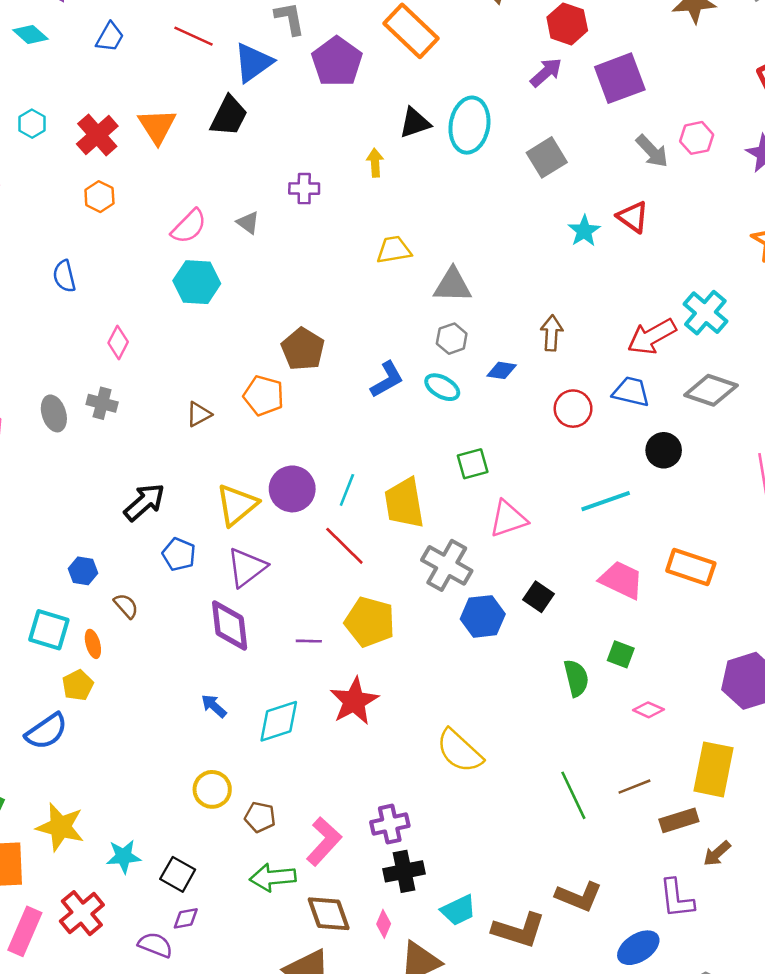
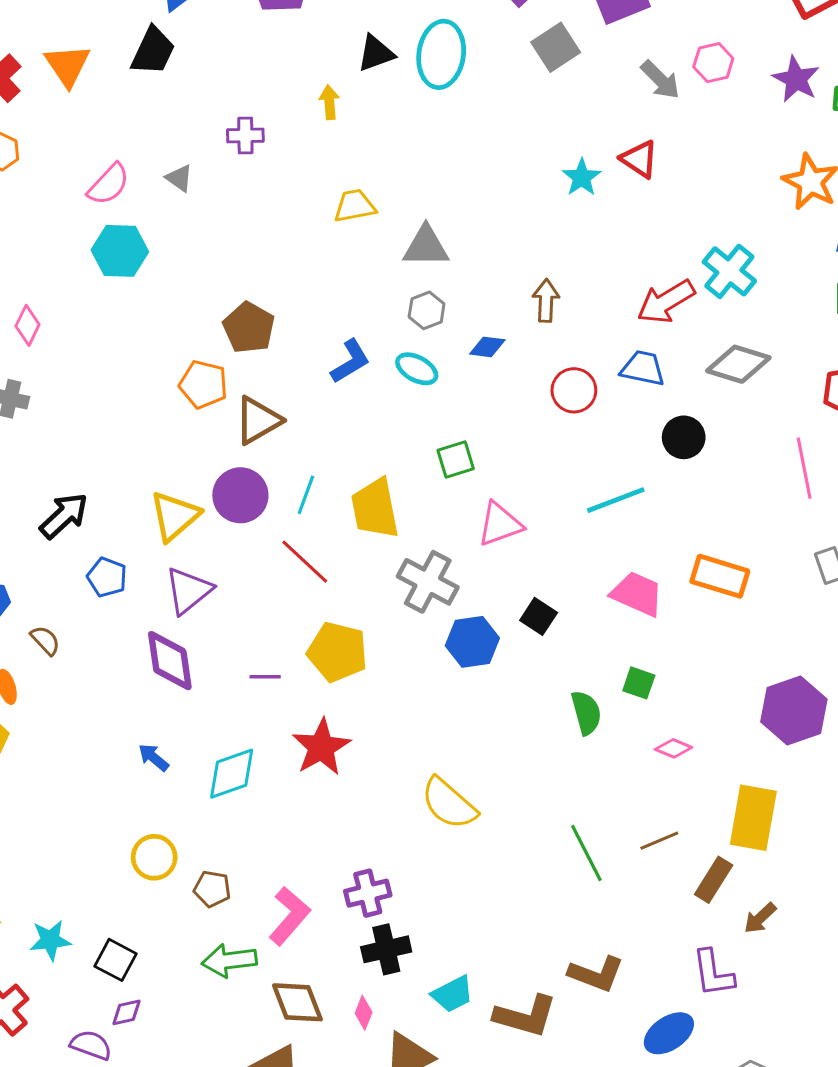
gray square: (547, 157) -> (556, 47), moved
brown triangle: (199, 414) -> (258, 420), moved, size x1.6
brown rectangle: (679, 820) -> (714, 880), turned -39

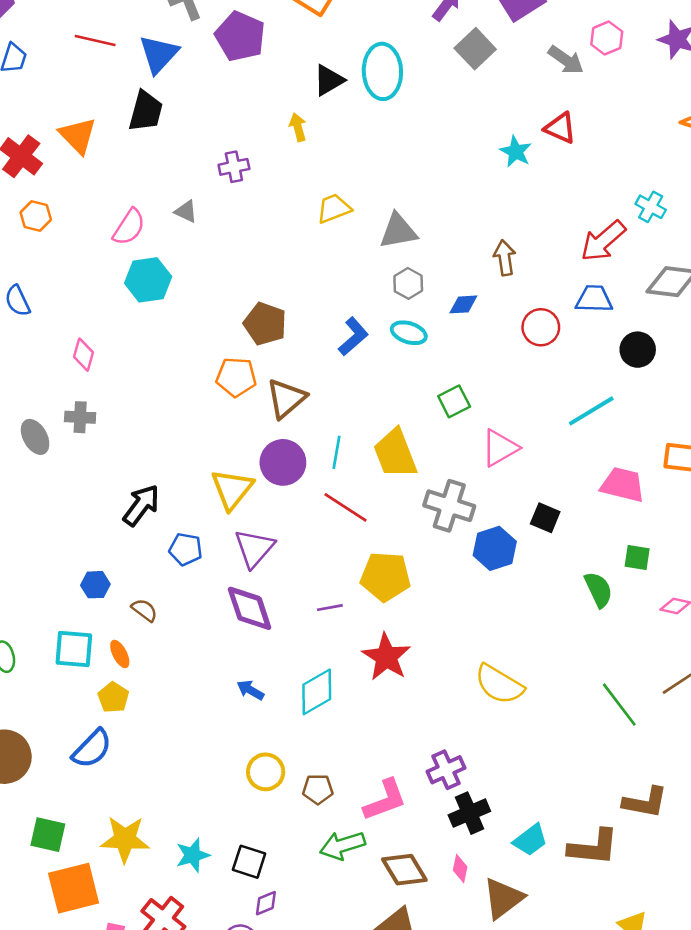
cyan cross: (729, 271) -> (651, 207), size x0.7
pink L-shape: (289, 916) -> (385, 800), turned 39

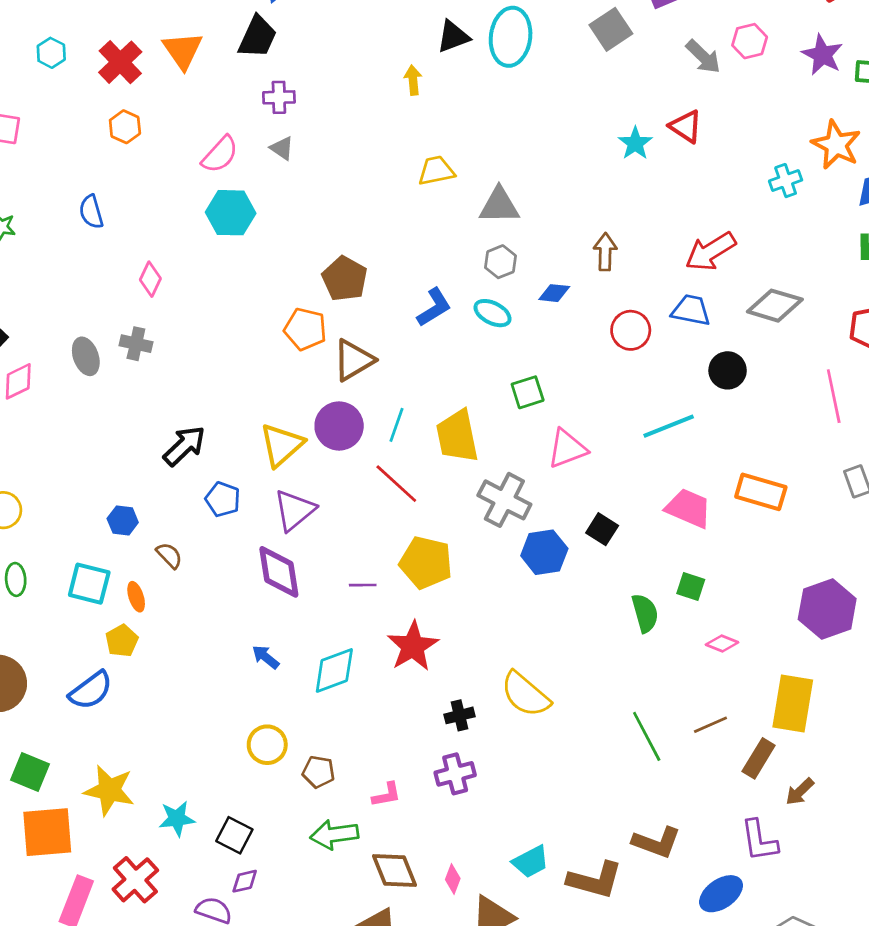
purple cross: (234, 167) -> (279, 97), moved
cyan cross: (651, 207) -> (786, 181), moved, turned 32
pink L-shape: (385, 800) -> (387, 795), size x0.6
black cross: (469, 813) -> (460, 715), moved, size x0.7

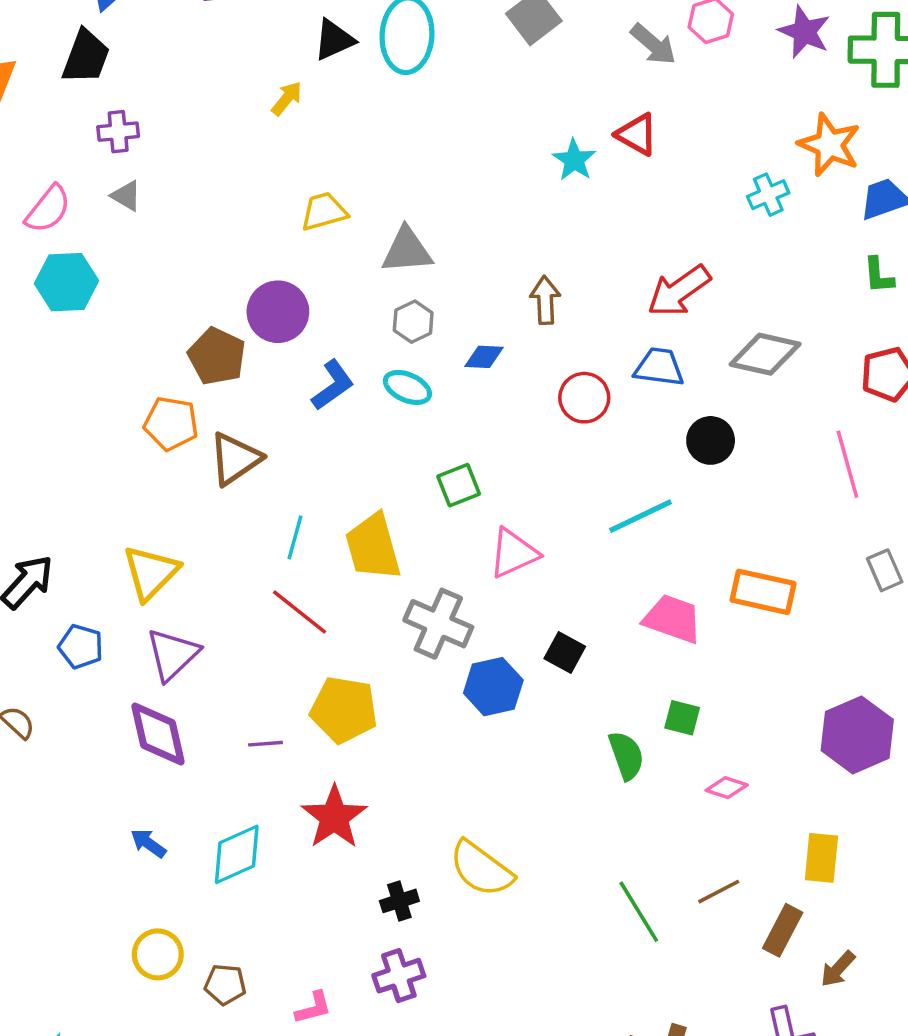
yellow arrow: (413, 80) -> (287, 98), turned 48
purple circle: (339, 426) -> (278, 312), moved
yellow rectangle: (793, 704) -> (821, 858), size x0.7

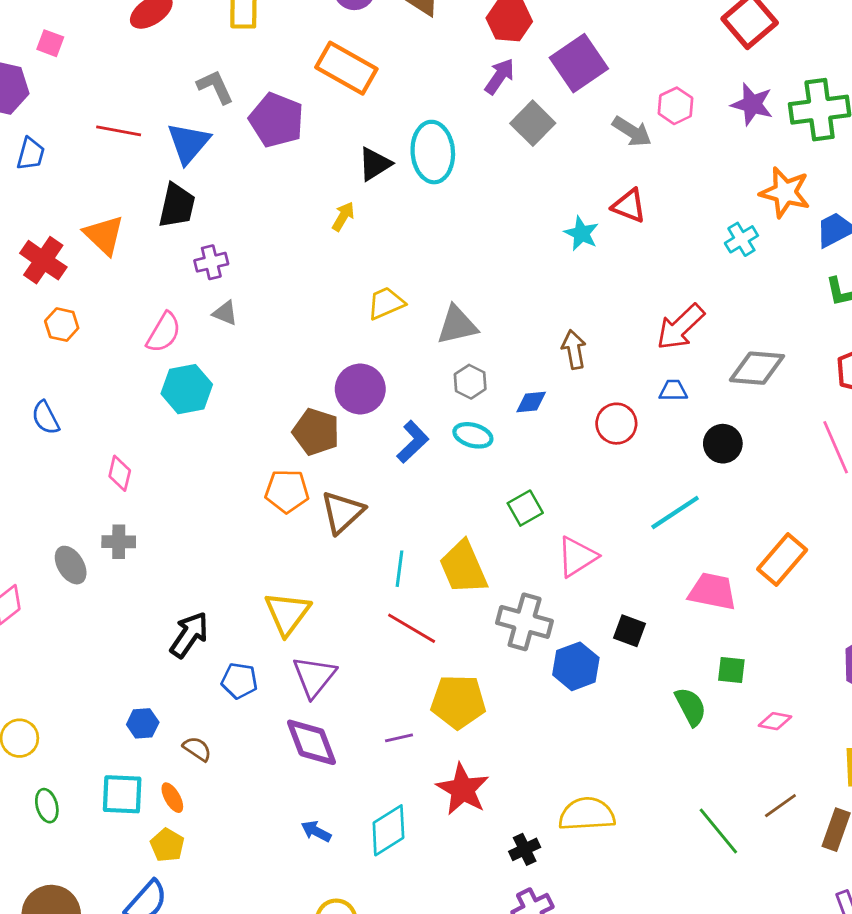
blue trapezoid: (659, 367) -> (673, 390), size x0.7
orange rectangle: (763, 592) -> (782, 560), turned -54
yellow semicircle: (481, 869) -> (587, 814), turned 148

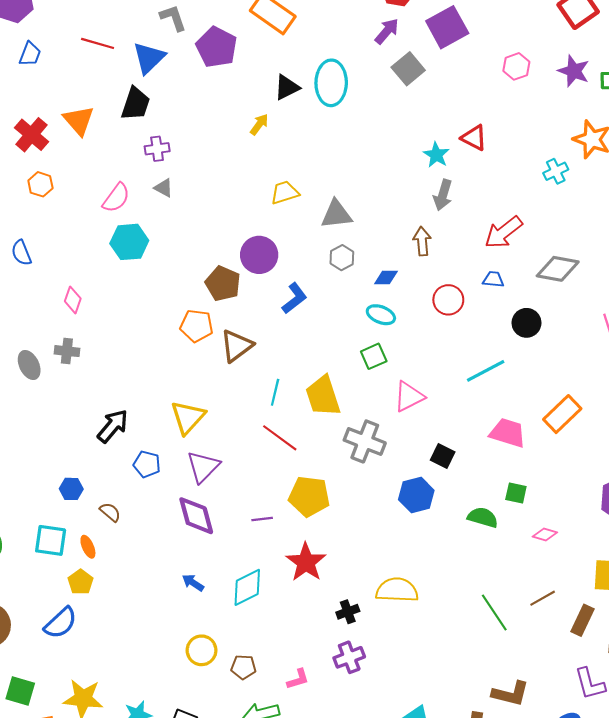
gray arrow: (632, 131) -> (443, 195), moved, turned 68
cyan ellipse: (473, 435) -> (381, 315), moved
blue hexagon: (576, 666) -> (416, 495), moved
green semicircle: (691, 707) -> (483, 517), turned -52

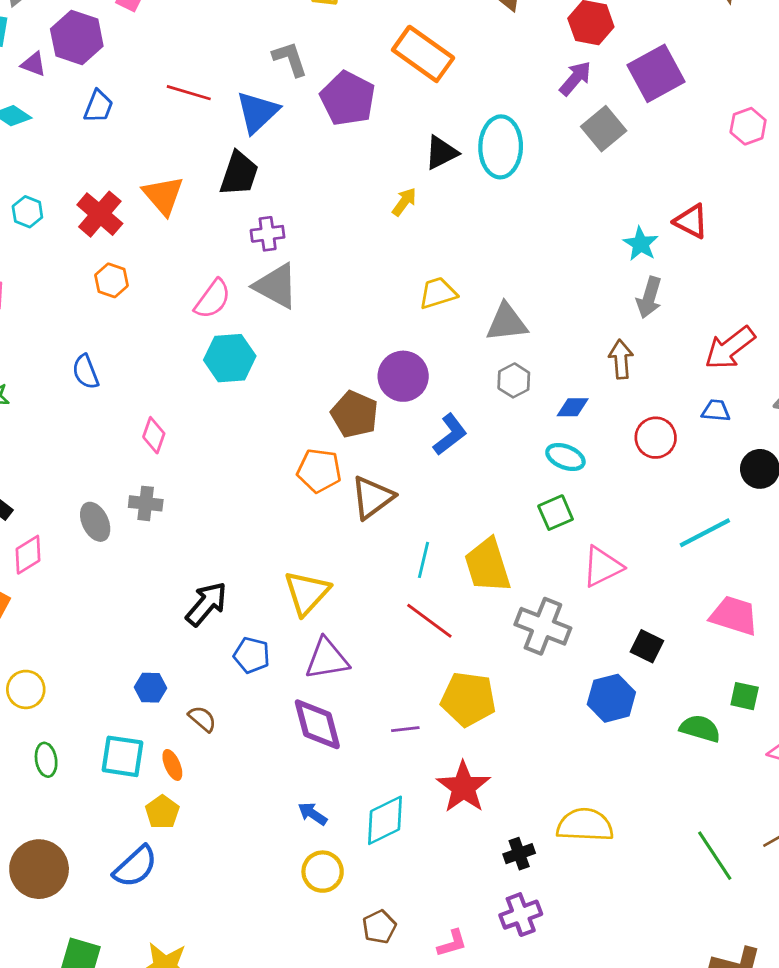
gray triangle: (164, 188) -> (276, 286), size x1.8
purple triangle: (203, 467) -> (327, 659), turned 36
yellow circle: (202, 650) -> (323, 872), moved
brown pentagon: (243, 667) -> (379, 927), turned -30

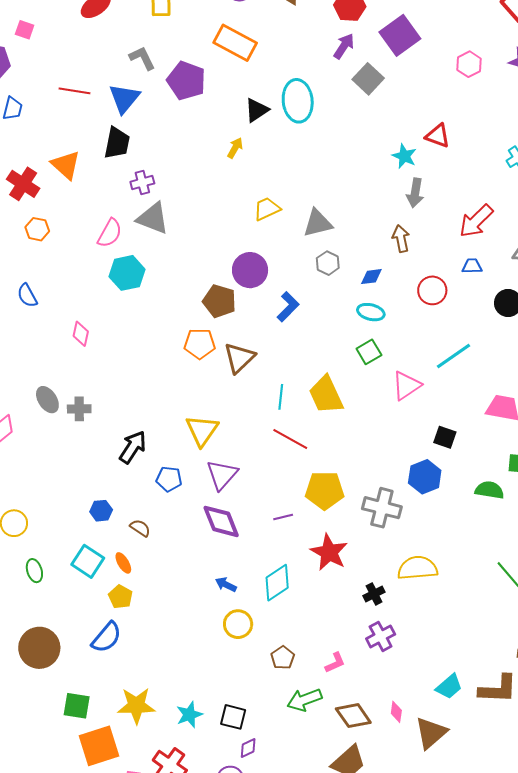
gray cross: (146, 503) -> (79, 409), moved
cyan line: (705, 533) -> (454, 356), moved
gray cross: (543, 626) -> (382, 508), moved
purple triangle: (327, 659) -> (222, 475), turned -32
cyan square: (123, 756) -> (88, 561), turned 32

